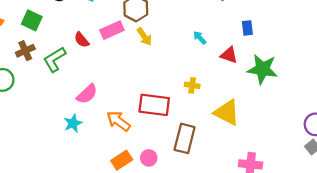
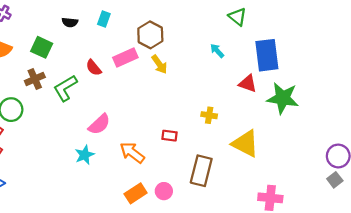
blue rectangle: (247, 28) -> (267, 55), size x2.0
cyan arrow: (200, 38) -> (217, 51), moved
red rectangle: (154, 105) -> (170, 136), size x0.5

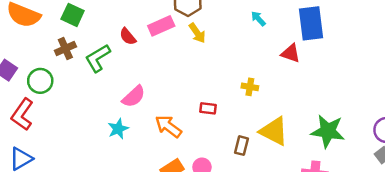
green star: (283, 98) -> (328, 131), moved
yellow triangle: (245, 144) -> (274, 131), moved
brown rectangle: (201, 171) -> (242, 146), size x0.6

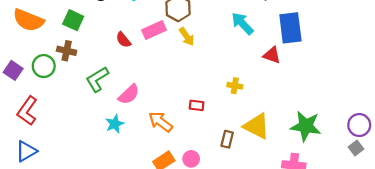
cyan arrow: (258, 19) -> (242, 23), size x1.6
brown cross: (65, 49) -> (67, 51), turned 36
green L-shape: (98, 58) -> (97, 79), moved
green circle: (40, 81) -> (44, 66), moved

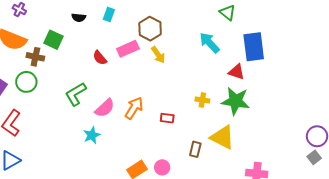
brown cross: (67, 51) -> (35, 57), moved
orange arrow: (161, 122) -> (134, 108), moved, turned 85
green star: (306, 126) -> (236, 101), moved

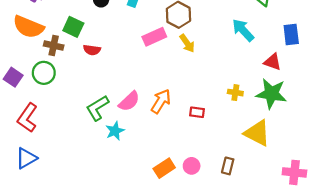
blue rectangle: (254, 47) -> (291, 35), size x0.7
red semicircle: (100, 58) -> (92, 50), moved, turned -42
green L-shape: (76, 94) -> (97, 108), moved
brown rectangle: (195, 149) -> (228, 166), moved

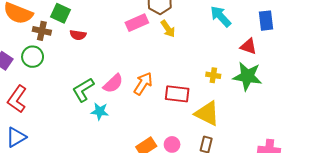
red rectangle: (197, 112) -> (177, 94), size x1.6
cyan star: (115, 131) -> (100, 111), turned 30
yellow triangle: (257, 133) -> (207, 113), moved

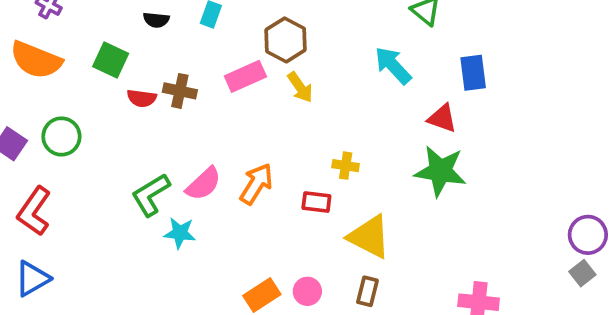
brown cross: (42, 31) -> (180, 91), moved
yellow cross: (213, 75) -> (346, 166), moved
red rectangle: (177, 94) -> (316, 202), size x0.7

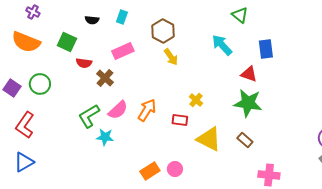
pink rectangle: (245, 76) -> (123, 51), moved
brown cross: (180, 91) -> (105, 78), moved, turned 30
yellow cross: (346, 166) -> (196, 100), turned 32
brown rectangle: (367, 291) -> (245, 140), moved, turned -63

